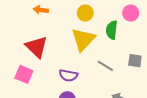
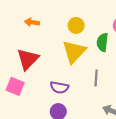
red triangle: (37, 47) -> (28, 59), turned 30
gray line: (105, 66) -> (96, 78), turned 63

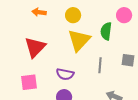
yellow circle: (76, 25) -> (73, 15), moved
pink square: (15, 86) -> (29, 82), moved, turned -30

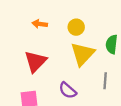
purple semicircle: (65, 74) -> (68, 90), turned 30

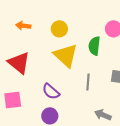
yellow triangle: (83, 54) -> (66, 55), turned -30
red triangle: (35, 61) -> (19, 63), turned -35

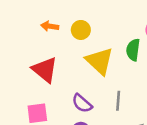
yellow circle: (59, 29) -> (81, 30), moved
gray line: (88, 82) -> (118, 101), moved

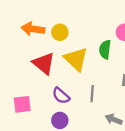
orange arrow: (50, 26) -> (33, 29), size x1.5
red triangle: (45, 70) -> (44, 63), moved

